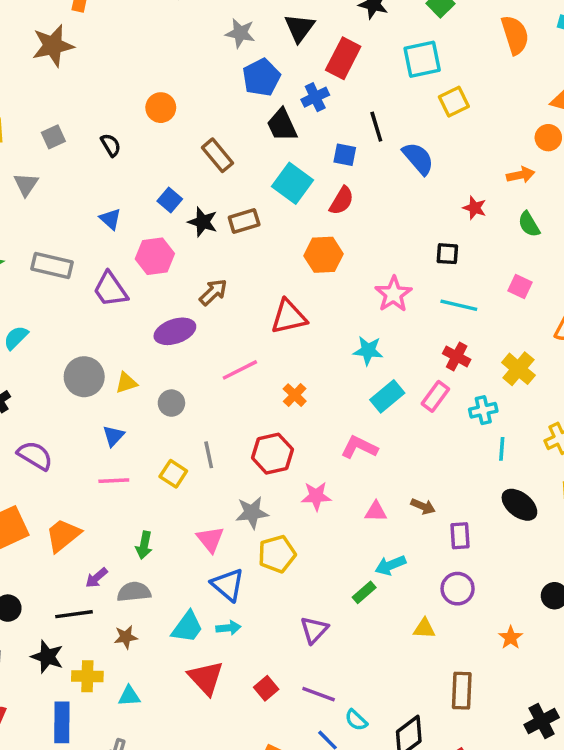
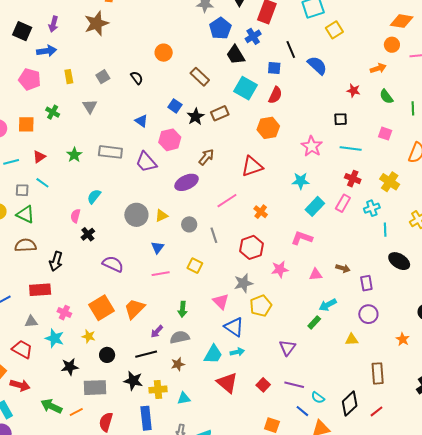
black star: (203, 222) -> (196, 117), turned 30
gray line: (209, 455) -> (214, 235), moved

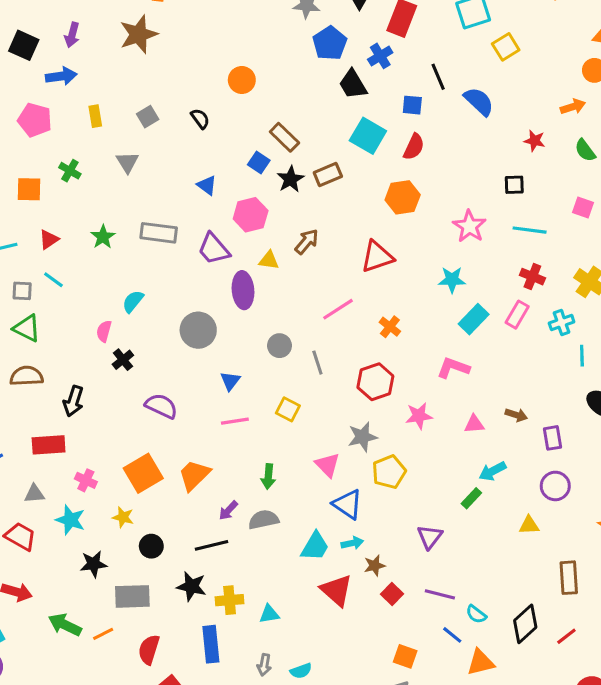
brown rectangle: (200, 77) -> (284, 137), moved
purple ellipse: (187, 182) -> (243, 290), moved, turned -70
yellow triangle: (161, 216) -> (269, 260), moved, turned 32
brown star: (178, 364) -> (375, 566), moved

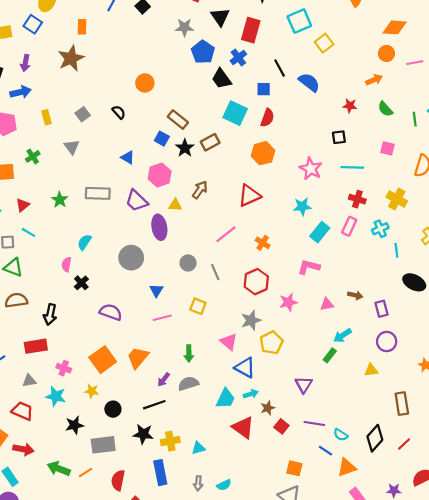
green cross: (70, 171) -> (33, 156), turned 32

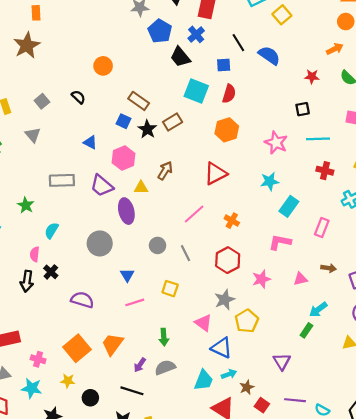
green star: (60, 200) -> (26, 205), moved
pink rectangle: (349, 226) -> (322, 228), moved
black arrow: (50, 314) -> (27, 281), moved
black line: (154, 405) -> (132, 391), turned 40

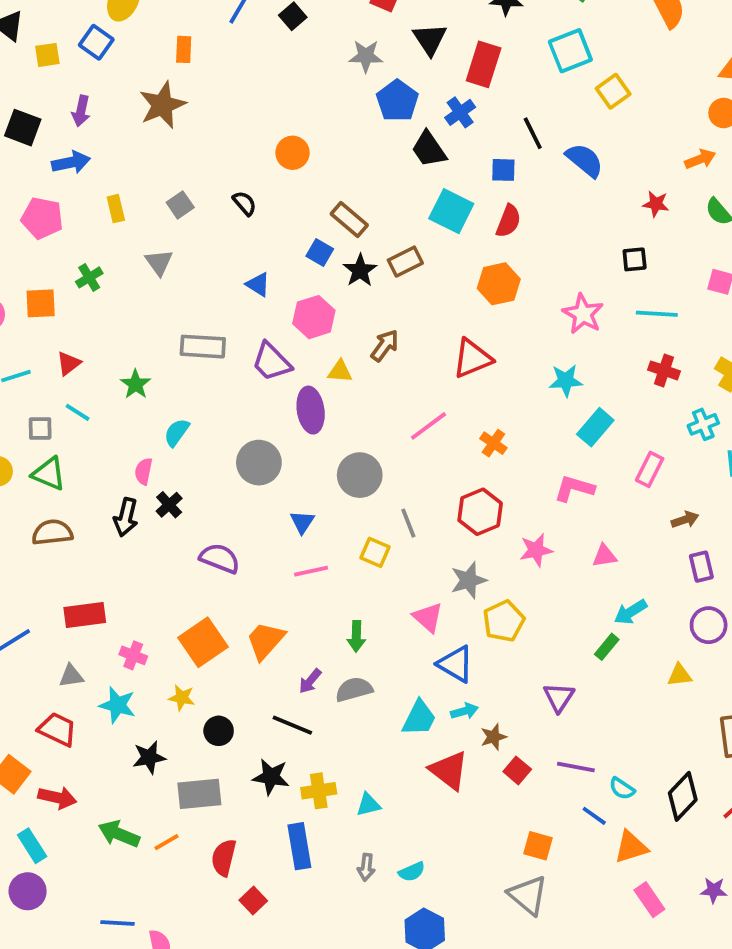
gray circle: (158, 245) -> (360, 475), size x1.5
gray line: (186, 253) -> (408, 523), moved
brown arrow: (329, 268) -> (685, 520), moved, turned -32

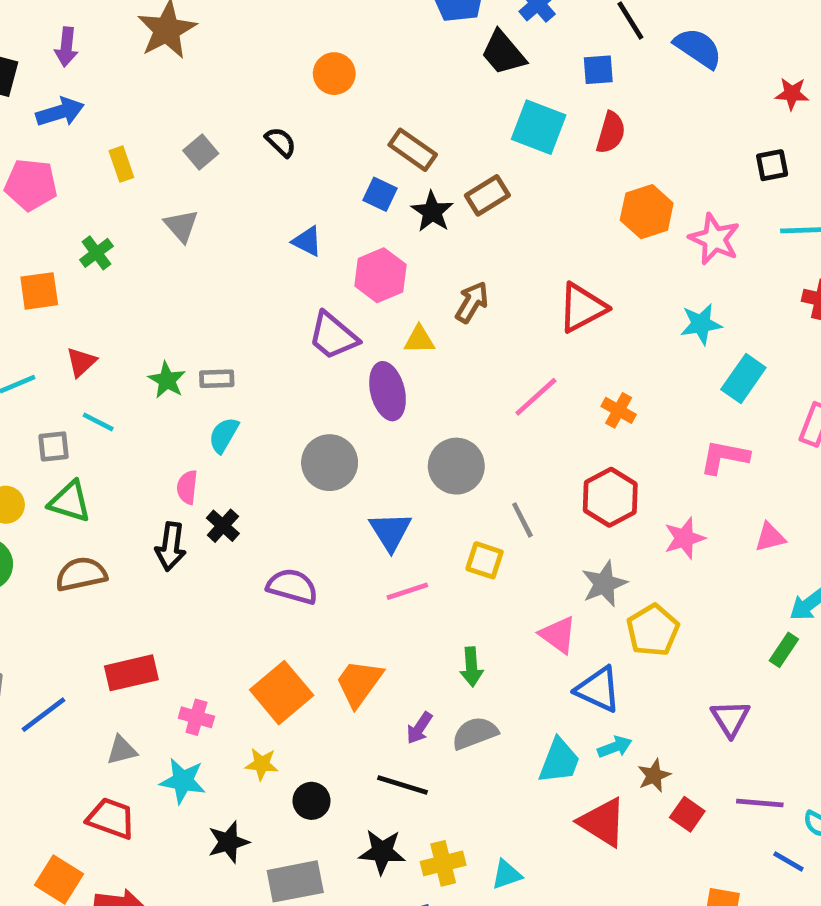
orange hexagon: (499, 284) -> (647, 212), moved
gray rectangle: (203, 347) -> (217, 379), moved, size x0.6
blue triangle: (302, 522) -> (390, 531), size x1.4

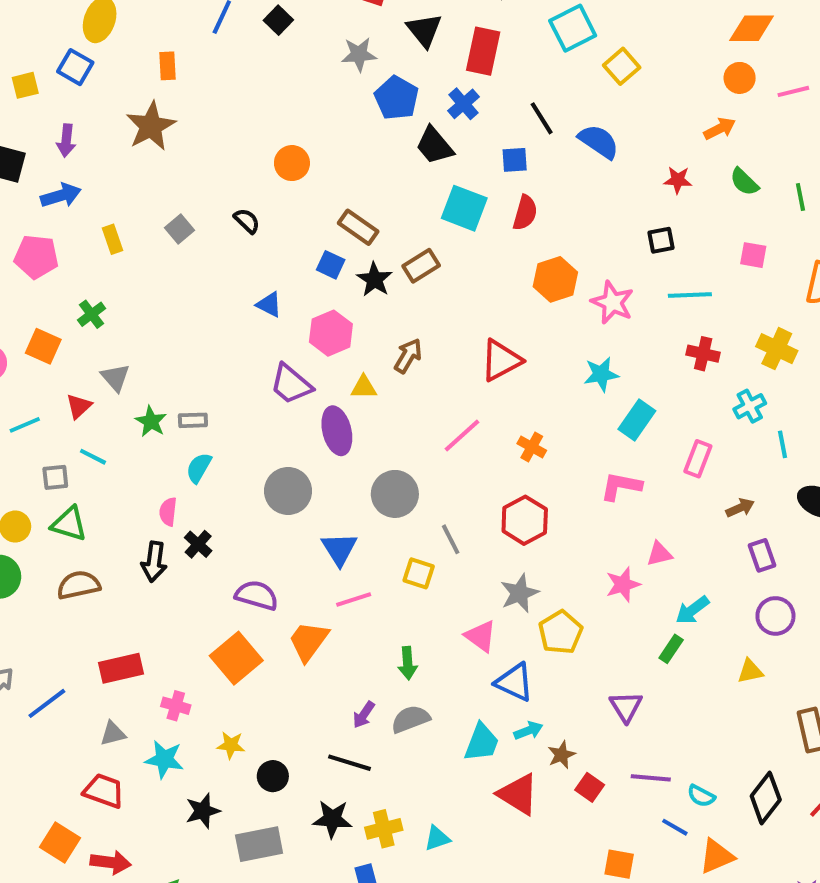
gray triangle: (181, 226) -> (115, 378), moved
orange square: (39, 291) -> (43, 346), turned 32
pink star: (684, 538) -> (623, 584), moved
orange trapezoid: (359, 683) -> (308, 641), moved
orange square: (282, 693) -> (236, 658), moved

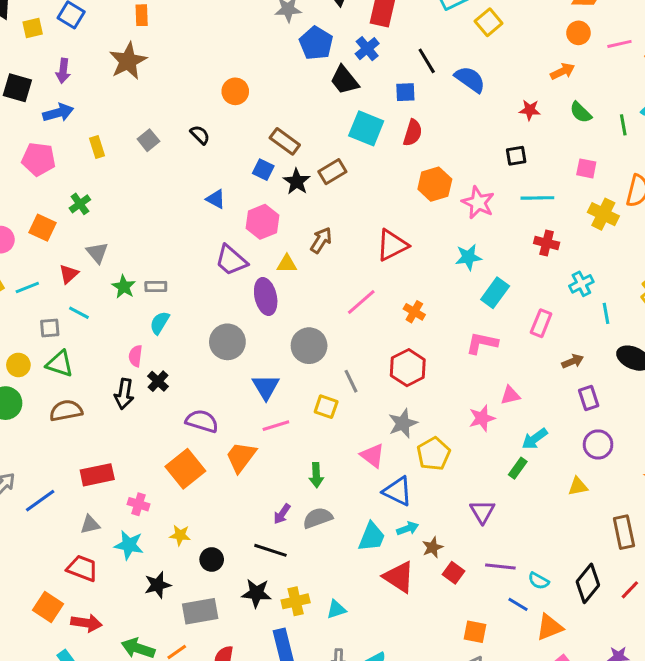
yellow cross: (777, 349) -> (603, 214), moved

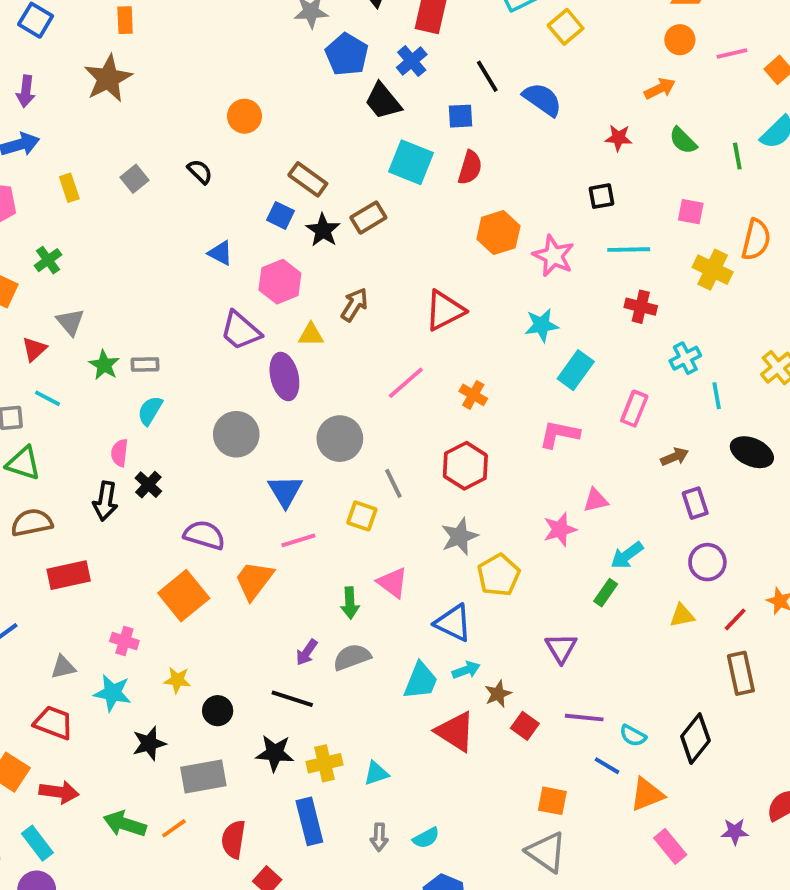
pink triangle: (372, 456) -> (392, 583), moved
red rectangle: (97, 475) -> (69, 575), moved
red line: (630, 590) -> (735, 619), moved

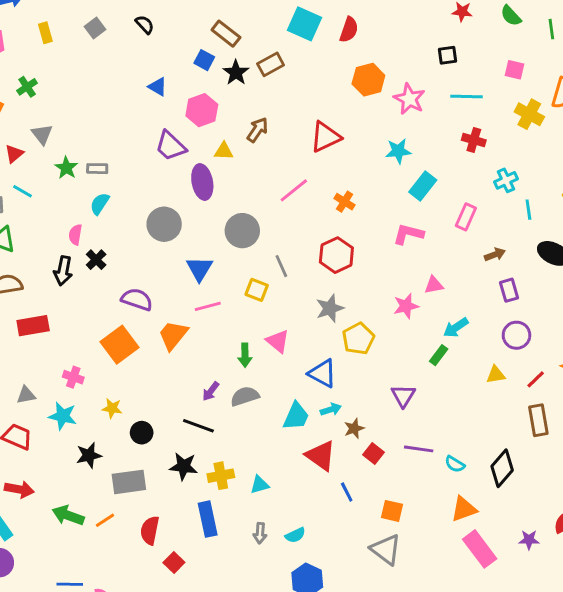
blue line: (607, 766) -> (347, 492), moved, turned 30
pink rectangle: (670, 846) -> (480, 549), size x1.4

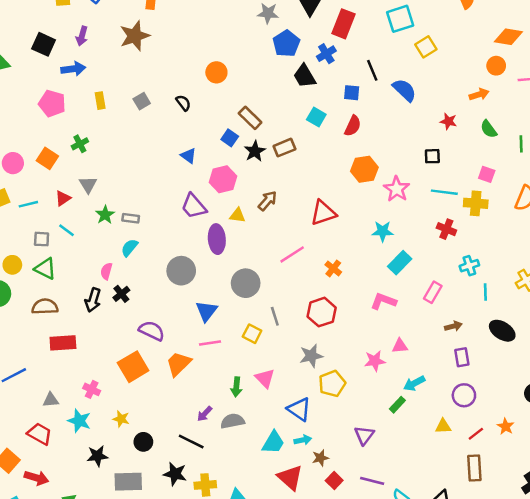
cyan square: (305, 24) -> (316, 117), size x0.7
yellow cross: (529, 114) -> (476, 203), moved, turned -30

